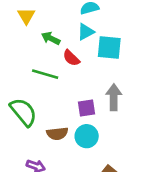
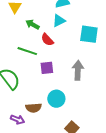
cyan square: (109, 48) -> (89, 34), moved
purple square: (86, 108) -> (47, 68), moved
brown semicircle: (57, 134) -> (34, 108), moved

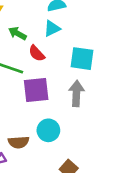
cyan square: (89, 34) -> (82, 59), moved
purple square: (47, 68) -> (36, 90), size x1.5

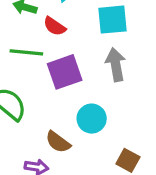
brown semicircle: (19, 142) -> (58, 142), turned 54

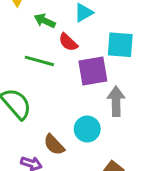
gray arrow: (116, 65) -> (116, 101), moved
purple square: (65, 72) -> (93, 71), moved

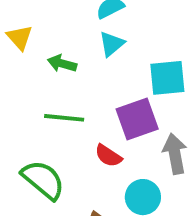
red semicircle: (68, 42) -> (108, 156), moved

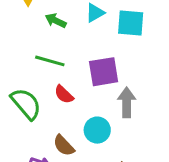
cyan square: (167, 78) -> (131, 23), moved
red semicircle: (108, 156) -> (64, 94), moved

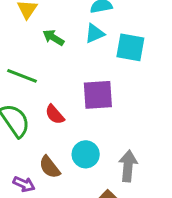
green line: (50, 61) -> (22, 76), moved
gray arrow: (127, 102) -> (128, 166), moved

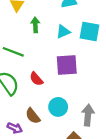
cyan triangle: (95, 33) -> (63, 32), moved
green arrow: (53, 38) -> (35, 25), turned 56

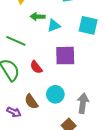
green arrow: (35, 25) -> (38, 17), turned -88
cyan triangle: (63, 32) -> (54, 26), moved

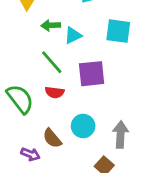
green line: (16, 41) -> (52, 62), moved, turned 30
red semicircle: (36, 67) -> (55, 92), turned -40

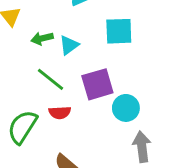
green semicircle: (20, 99) -> (22, 127), turned -100
cyan circle: (83, 126) -> (126, 108), moved

